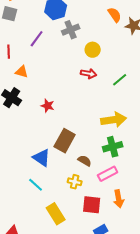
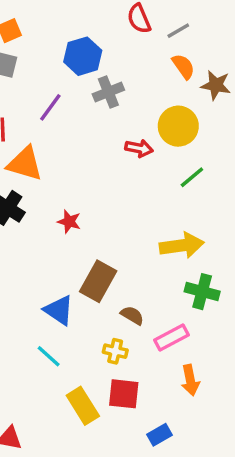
yellow circle: (93, 50) -> (178, 126), moved, size x1.5
orange triangle: (22, 72) -> (25, 164), size x1.6
red arrow: (89, 74) -> (139, 148), moved
green cross: (113, 147) -> (202, 292), moved, turned 30
red square: (92, 205) -> (124, 394), moved

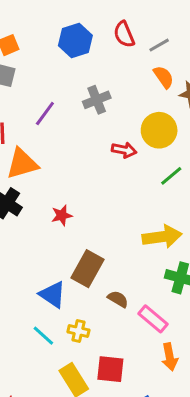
blue hexagon: (83, 56) -> (75, 40), moved
orange triangle: (25, 164) -> (22, 164), turned -32
red star: (69, 222) -> (62, 215), turned -30
pink rectangle: (171, 338) -> (153, 319), turned 68
yellow cross: (115, 351) -> (78, 331), moved

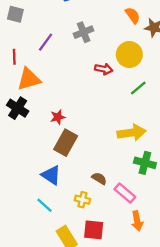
brown rectangle: (88, 269) -> (66, 143), moved
yellow cross: (78, 331) -> (82, 200), moved

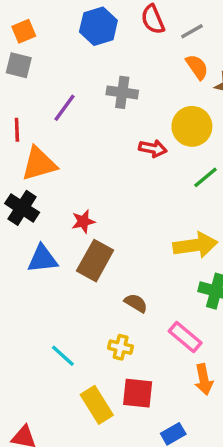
gray cross: (84, 32) -> (122, 92), turned 30
blue triangle: (51, 175) -> (42, 259), moved, turned -40
brown semicircle: (99, 178) -> (136, 303), moved

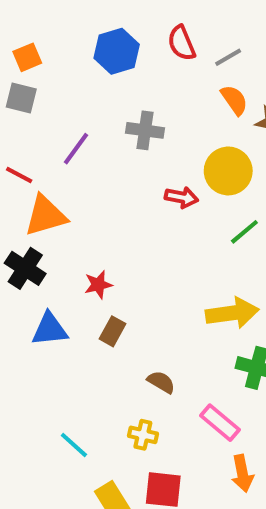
red line: (17, 130) -> (19, 175), turned -60
brown rectangle: (95, 261) -> (113, 331), size x0.6

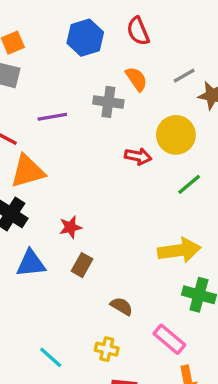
gray line: (228, 57) -> (184, 76), moved
orange semicircle: (234, 100) -> (136, 79), moved
purple line: (76, 149) -> (52, 117), turned 44

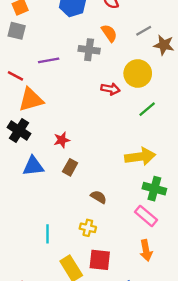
pink rectangle: (169, 339) -> (146, 216), moved
cyan line: (51, 357) -> (47, 234), turned 48

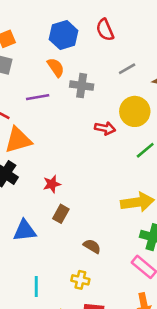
gray line: (144, 31) -> (127, 69), moved
orange semicircle: (109, 33) -> (56, 67), moved
blue triangle: (33, 166) -> (25, 231), moved

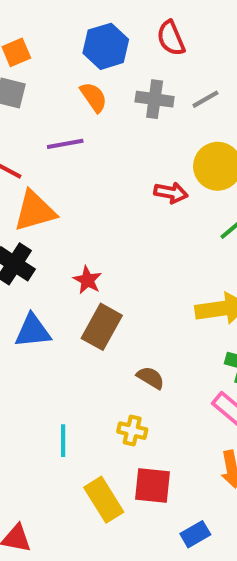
gray cross: (82, 86) -> (155, 99), moved
red star: (52, 184) -> (87, 280), turned -30
brown rectangle: (61, 214) -> (102, 327), size x1.5
blue triangle: (25, 231) -> (33, 331), moved

